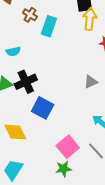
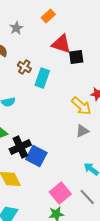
yellow arrow: (90, 19) -> (81, 106), moved, turned 125
black cross: (26, 82) -> (20, 147), moved

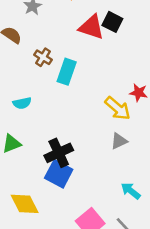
black square: (76, 57) -> (112, 22), moved, turned 35
black cross: (20, 147) -> (59, 153), moved

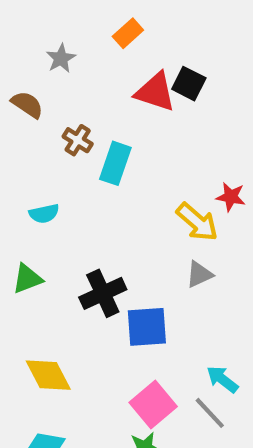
blue square: (59, 174) -> (147, 327), moved, turned -32
cyan arrow: (131, 191) -> (222, 379), moved

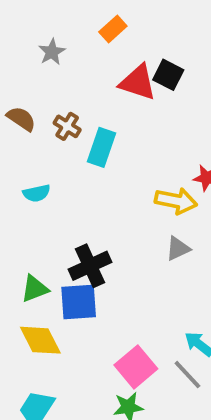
brown semicircle: (27, 105) -> (21, 119), moved
yellow arrow: (197, 222) -> (176, 201), turned -30
green triangle: (27, 279) -> (35, 289), moved
blue square: (147, 327) -> (79, 302), moved

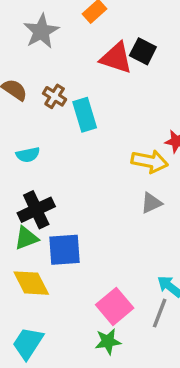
gray star: (52, 52) -> (41, 31), size x1.5
cyan rectangle: (101, 147) -> (85, 115), turned -36
black cross: (90, 266) -> (36, 210), moved
gray line: (187, 375) -> (160, 313), turned 64

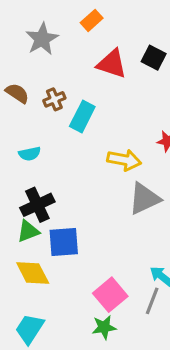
black square: (143, 51) -> (154, 58), moved
brown cross: (55, 96) -> (54, 99), turned 35
cyan rectangle: (85, 115) -> (82, 116), turned 44
yellow arrow: (150, 161) -> (124, 160), moved
gray triangle: (151, 203) -> (144, 199), size x1.6

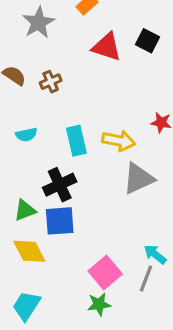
cyan rectangle: (82, 116) -> (76, 141), moved, turned -40
black cross: (37, 205) -> (60, 185), moved

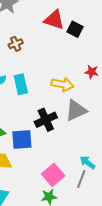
black square: (148, 41) -> (75, 29), moved
cyan rectangle: (76, 141) -> (21, 84), moved
black cross: (60, 185) -> (46, 120), moved

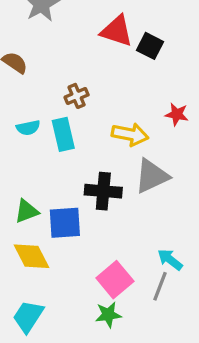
brown cross: (16, 44) -> (77, 96), moved
black cross: (46, 120) -> (103, 191), turned 30

